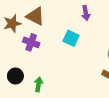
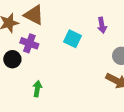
purple arrow: (86, 13) -> (102, 25), moved
black circle: (15, 76) -> (12, 59), moved

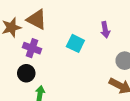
black circle: (12, 59) -> (26, 73), moved

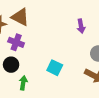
cyan square: (75, 43) -> (55, 68), moved

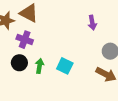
green arrow: (23, 83) -> (39, 66), moved

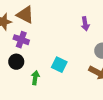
green arrow: (39, 66) -> (35, 78), moved

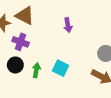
purple arrow: (85, 24) -> (68, 25), moved
green arrow: (35, 78) -> (36, 70), moved

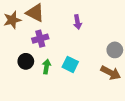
purple cross: (21, 42) -> (40, 39), moved, turned -35

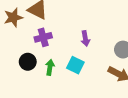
purple arrow: (78, 22) -> (85, 38), moved

